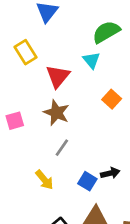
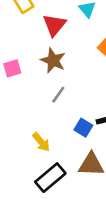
yellow arrow: (44, 180) -> (41, 142), moved

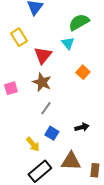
blue square: (83, 128) -> (52, 133), moved

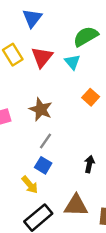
red triangle: (43, 55) -> (42, 57), moved
black arrow: (82, 127) -> (89, 164), turned -64
blue square: (52, 133) -> (43, 165), moved

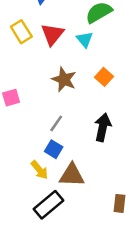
brown star: (41, 109) -> (64, 79), moved
black arrow: (89, 164) -> (103, 127), moved, size x1.5
brown triangle: (76, 205) -> (72, 175), moved

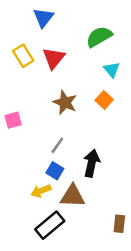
cyan triangle: (85, 39) -> (112, 70), moved
black arrow: (103, 127) -> (91, 163), moved
yellow arrow: (39, 170) -> (41, 191), turned 108

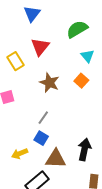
yellow rectangle: (23, 56) -> (15, 61), moved
black arrow: (91, 163) -> (84, 149), moved
yellow arrow: (41, 191) -> (20, 154), moved

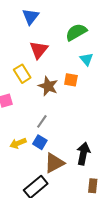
yellow rectangle: (15, 61) -> (22, 74), moved
orange square: (81, 81) -> (71, 80), moved, turned -32
yellow arrow: (20, 154) -> (18, 143), moved
brown triangle: (56, 159) -> (54, 163), turned -30

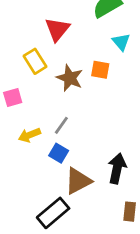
yellow arrow: (18, 143) -> (29, 135), moved

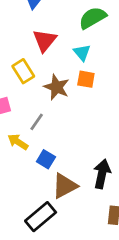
cyan triangle: (121, 42) -> (82, 52), moved
gray line: (61, 125) -> (37, 122), moved
yellow arrow: (29, 135) -> (18, 142), turned 55

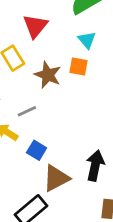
cyan triangle: (82, 52) -> (87, 40), moved
gray line: (37, 122) -> (27, 111), turned 30

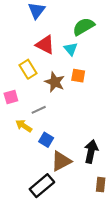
red triangle: (35, 26) -> (45, 45), turned -42
cyan triangle: (87, 40) -> (71, 49), moved

